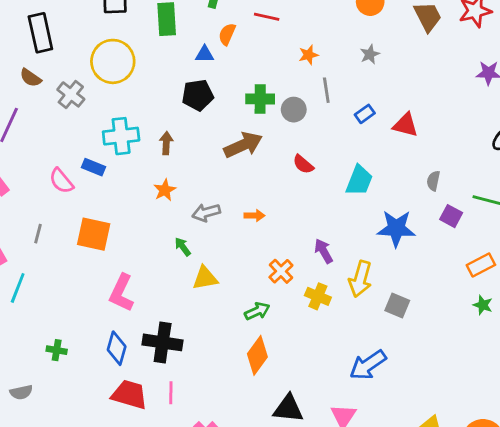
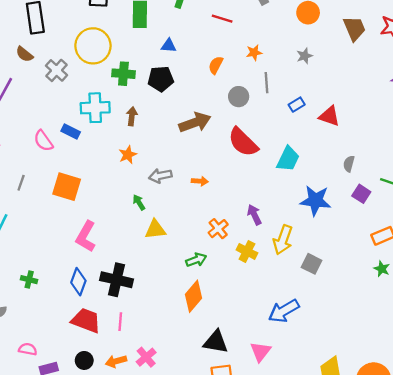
orange semicircle: (227, 34) -> (216, 65), moved
green cross: (260, 99) -> (123, 74), moved
red semicircle: (303, 164) -> (243, 142), size x1.8

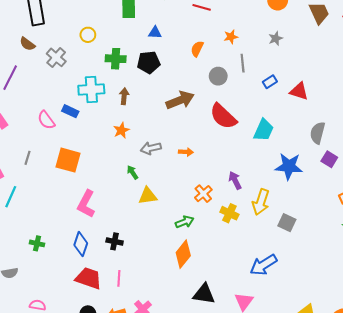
yellow circle: (93, 46) -> (88, 35), size x0.5
gray semicircle: (349, 164) -> (318, 133), size x1.5
black cross: (117, 280) -> (115, 241), size x0.6

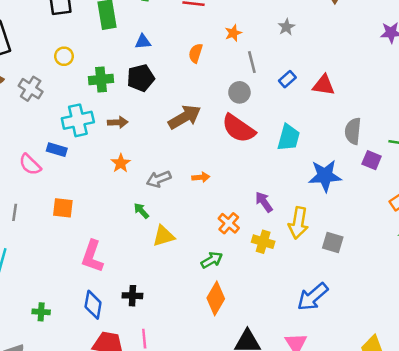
gray circle: (218, 76) -> (239, 92), moved
brown arrow: (124, 96) -> (118, 122), turned 91
orange square: (68, 160) -> (63, 208), size x0.7

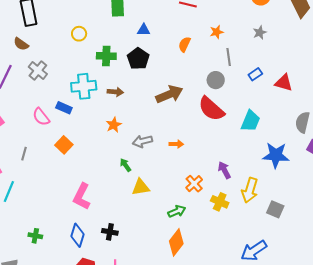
black pentagon: (141, 78) -> (138, 59), turned -30
gray cross: (31, 89) -> (38, 70), moved
orange square: (63, 208) -> (64, 145), moved, turned 30

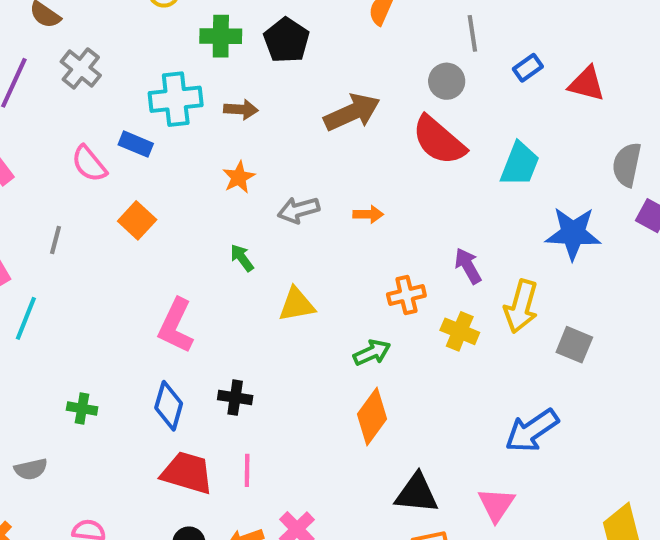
green arrow: (125, 165) -> (242, 258), moved
orange cross: (194, 184) -> (406, 295), turned 30

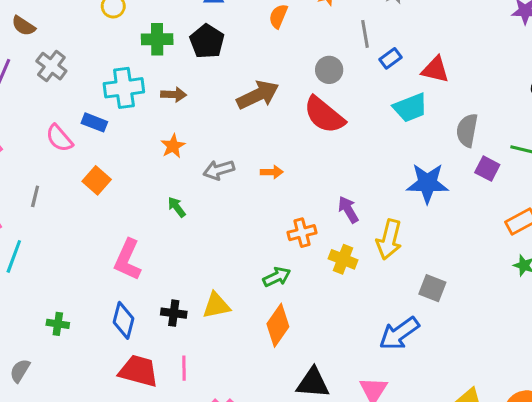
gray line: (472, 33) -> (365, 34), moved
cyan trapezoid: (520, 164) -> (410, 108), moved, turned 48
yellow triangle: (297, 305) -> (216, 306), moved
gray square: (574, 345) -> (432, 288), moved
gray semicircle: (31, 469) -> (20, 371), turned 135

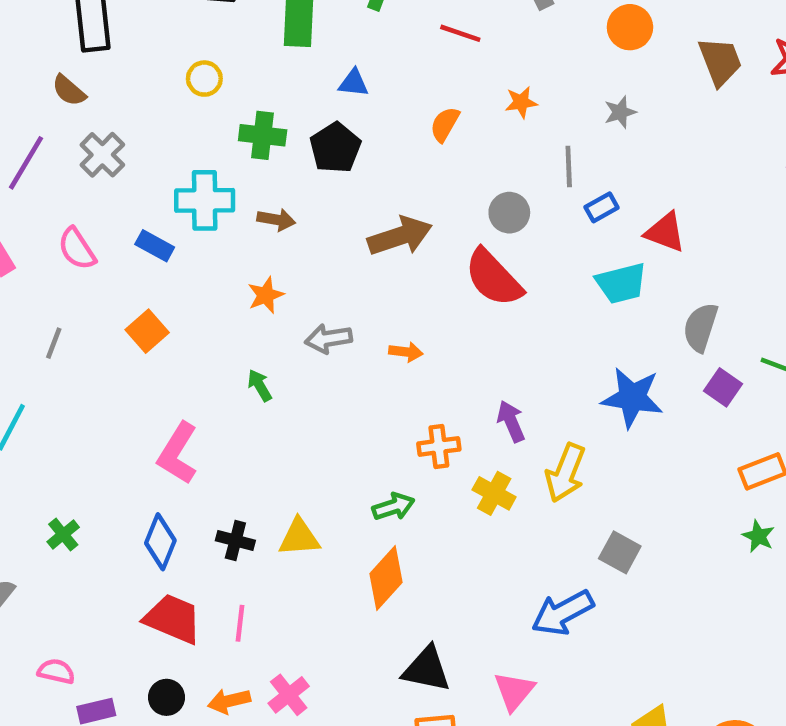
pink semicircle: (59, 138) -> (77, 249), moved
green cross: (58, 324) -> (63, 534), turned 35

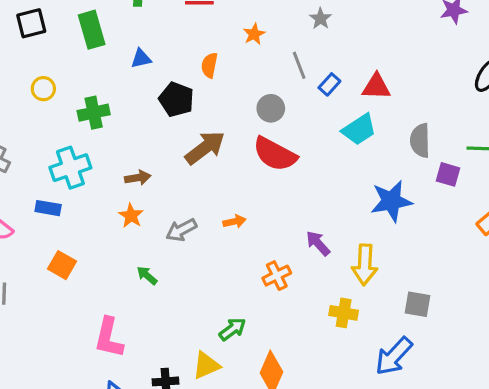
black pentagon: (335, 148) -> (176, 99), moved
brown arrow: (276, 220) -> (138, 178), moved
yellow cross: (494, 493) -> (344, 313), moved
green arrow: (393, 507) -> (232, 329), moved

